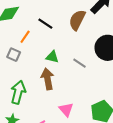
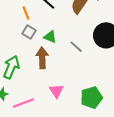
orange line: (25, 37) -> (26, 13), turned -64
gray square: (14, 55) -> (29, 32), moved

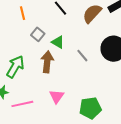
orange line: (26, 13) -> (22, 13), moved

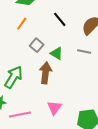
orange line: (22, 13) -> (22, 24), turned 48
gray line: (82, 56) -> (84, 52), moved, turned -40

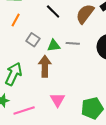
gray line: (84, 52) -> (73, 43), moved
green triangle: (57, 53) -> (54, 46), turned -32

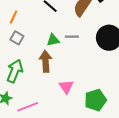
gray square: (33, 40) -> (17, 38), moved
pink triangle: (58, 100) -> (66, 87), moved

